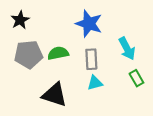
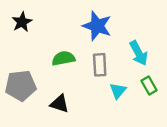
gray pentagon: (28, 54) -> (21, 86), moved
cyan triangle: (95, 83) -> (118, 91), moved, turned -35
black triangle: (55, 95) -> (60, 104), size x0.7

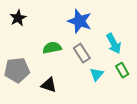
gray rectangle: (100, 65) -> (82, 53), turned -30

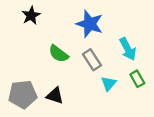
black star: (18, 18) -> (31, 16), moved
green semicircle: (52, 48) -> (58, 54), turned -132
gray pentagon: (17, 70) -> (23, 94), moved

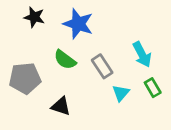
black star: (31, 16) -> (34, 17), turned -30
blue star: (90, 24) -> (78, 24), moved
gray pentagon: (23, 94) -> (25, 78), moved

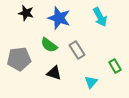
cyan arrow: (142, 54) -> (100, 17), moved
cyan triangle: (121, 93) -> (91, 82), moved
black triangle: (61, 106) -> (54, 73), moved

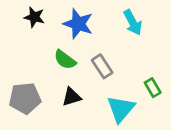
gray pentagon: (19, 59) -> (25, 98), moved
black triangle: (54, 73) -> (72, 97), turned -35
cyan triangle: (91, 82) -> (121, 109), size x1.6

